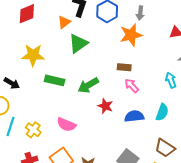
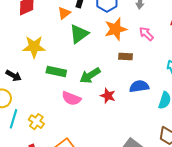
orange star: (131, 35) -> (116, 29), moved
pink arrow: (132, 86) -> (146, 34), moved
blue semicircle: (134, 116) -> (139, 86), moved
pink semicircle: (66, 125) -> (71, 98), moved

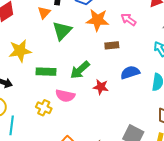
orange star: (116, 29) -> (98, 20), turned 30
yellow cross: (36, 122) -> (44, 108), moved

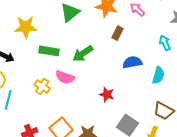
brown rectangle: (112, 45) -> (118, 33), turned -64
red star: (101, 87) -> (107, 94), moved

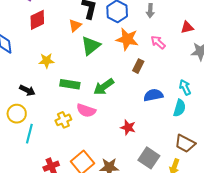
yellow star: (26, 27) -> (47, 61), size x0.7
cyan arrow: (165, 43) -> (185, 87), moved
yellow cross: (42, 87) -> (63, 120), turned 35

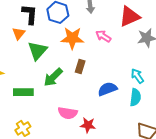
red triangle: (187, 27) -> (129, 16), size x1.6
brown rectangle: (138, 66) -> (80, 67), moved
green arrow: (104, 87) -> (53, 77), moved
pink semicircle: (86, 110) -> (68, 113), moved

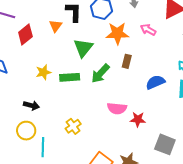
orange triangle: (19, 33) -> (56, 26), moved
green rectangle: (23, 92) -> (70, 77), moved

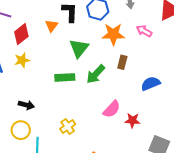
yellow star: (43, 72) -> (22, 60), moved
pink semicircle: (117, 108) -> (112, 109), turned -54

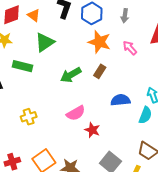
orange triangle: (52, 26) -> (34, 15), moved, turned -48
green triangle: (79, 48) -> (45, 42), moved
green rectangle: (65, 77) -> (23, 66), moved

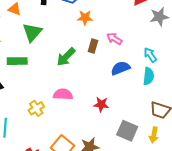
orange star: (99, 42) -> (85, 18), size x0.7
pink arrow: (130, 48) -> (114, 39), moved
pink semicircle: (76, 113) -> (63, 94), moved, turned -132

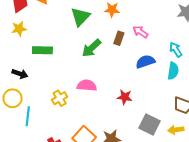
green triangle: (32, 32) -> (80, 17), moved
yellow arrow: (154, 135) -> (176, 130), turned 70

